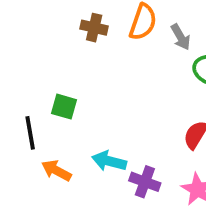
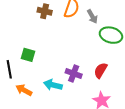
purple cross: (145, 182) -> (74, 73), moved

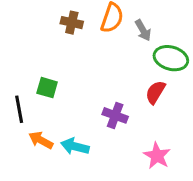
red semicircle: (101, 70) -> (155, 92), moved
cyan arrow: (53, 85) -> (75, 146), moved

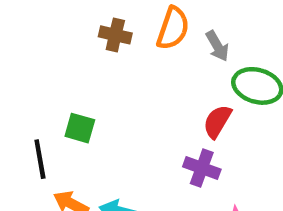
red semicircle: (155, 92) -> (217, 121), moved
purple cross: (115, 115) -> (202, 168), moved

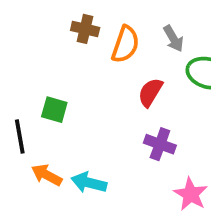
orange semicircle: (173, 28) -> (125, 44), moved
red semicircle: (217, 121) -> (150, 92), moved

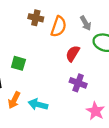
orange arrow: (47, 175) -> (14, 100), turned -91

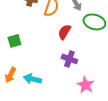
green square: (18, 63) -> (14, 41), turned -32

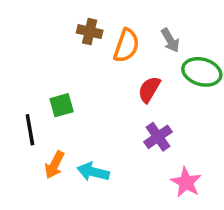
purple cross: (69, 59) -> (158, 137), turned 35

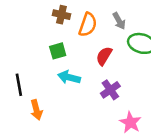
green square: (62, 105) -> (58, 51), moved
orange arrow: (55, 165) -> (36, 110), turned -42
cyan arrow: (93, 172) -> (69, 77), moved

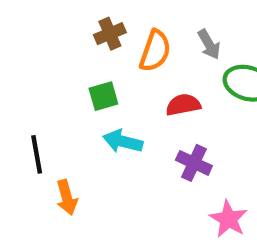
brown cross: (61, 15) -> (110, 34), turned -36
red semicircle: (104, 56) -> (183, 105), turned 48
purple cross: (110, 90) -> (194, 163), turned -30

